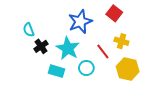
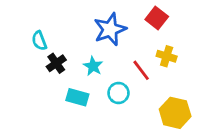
cyan star: (68, 48) -> (93, 66), size x0.6
yellow hexagon: (128, 69) -> (175, 113), moved

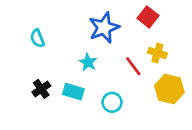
black cross: (56, 63) -> (41, 89), moved
cyan circle: (118, 93) -> (112, 102), moved
yellow hexagon: (175, 113) -> (169, 89), moved

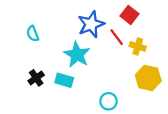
cyan star: (88, 62) -> (77, 55), size x1.6
red line: (133, 66) -> (117, 37), moved
cyan circle: (112, 102) -> (109, 101), moved

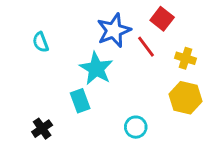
yellow cross: (138, 46) -> (185, 58), moved
black cross: (36, 78) -> (42, 129), moved
cyan rectangle: (64, 80) -> (80, 101), turned 54

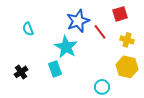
red square: (162, 19) -> (120, 14), moved, turned 35
cyan circle: (136, 127) -> (102, 87), moved
black cross: (42, 129) -> (21, 72), moved

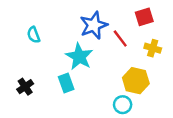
yellow hexagon: (127, 67) -> (136, 81), moved

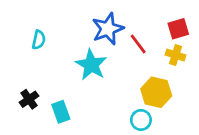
red square: (144, 17) -> (178, 29), moved
cyan semicircle: (34, 35) -> (39, 40), turned -147
cyan rectangle: (66, 83) -> (61, 112), moved

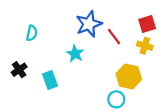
cyan star: (91, 65) -> (75, 54), size x0.7
black cross: (29, 99) -> (19, 70), moved
cyan rectangle: (61, 112) -> (50, 80), moved

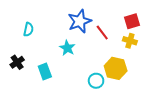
cyan circle: (116, 99) -> (96, 81), moved

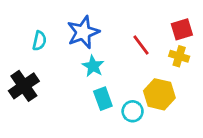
blue star: (80, 21) -> (83, 32), moved
black cross: (17, 62) -> (24, 86), size x1.5
cyan rectangle: (45, 71) -> (103, 99), moved

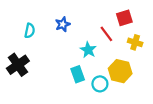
red square: (182, 29) -> (124, 18), moved
blue star: (83, 32) -> (63, 24), size x0.6
cyan star: (93, 66) -> (88, 50), moved

